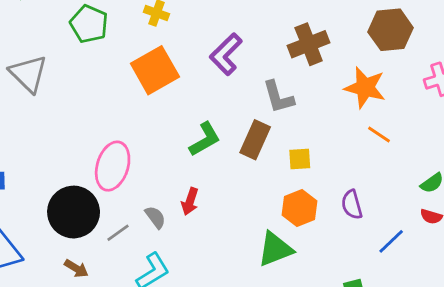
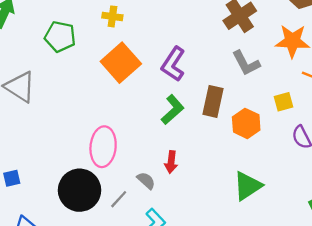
purple L-shape: (226, 54) -> (173, 64), moved
gray L-shape: (278, 97) -> (246, 63), moved
yellow square: (300, 159) -> (284, 102), moved
orange hexagon: (300, 208) -> (246, 123), moved

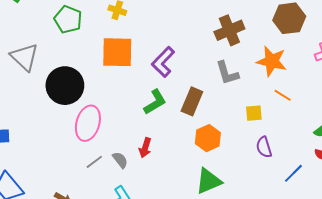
orange square: (121, 63) -> (117, 52), turned 32
orange hexagon: (246, 123) -> (208, 138), moved
black circle: (80, 190) -> (65, 86), moved
gray line: (119, 199) -> (94, 162), moved

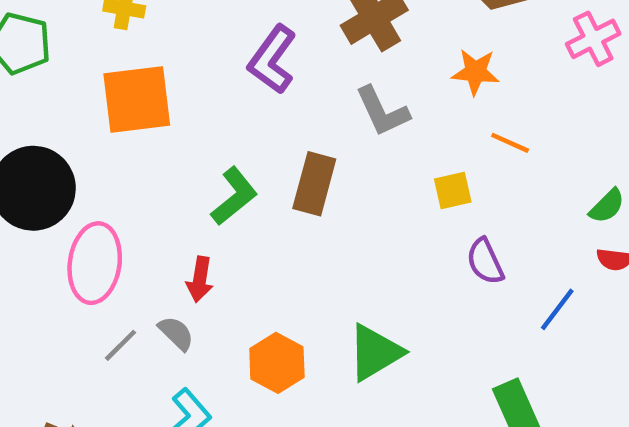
orange star: (272, 61) -> (475, 72), size x0.7
purple L-shape: (163, 62) -> (272, 60), moved
orange hexagon: (208, 138) -> (277, 363), moved
red arrow: (145, 148) -> (200, 279), moved

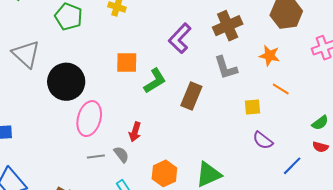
orange square: (137, 100) -> (127, 62), moved, size x0.7
green L-shape: (234, 196) -> (155, 81), moved
purple semicircle: (485, 261) -> (263, 140), turned -35
gray line: (121, 345) -> (96, 157), turned 30

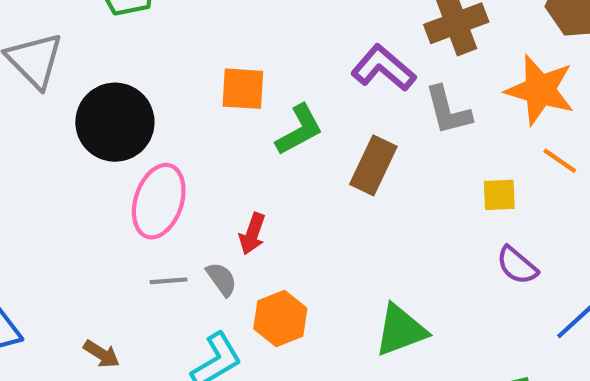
purple L-shape: (180, 38) -> (383, 68), moved, turned 84
orange star: (269, 56) -> (540, 90), size x1.6
orange hexagon: (164, 173) -> (280, 319), moved

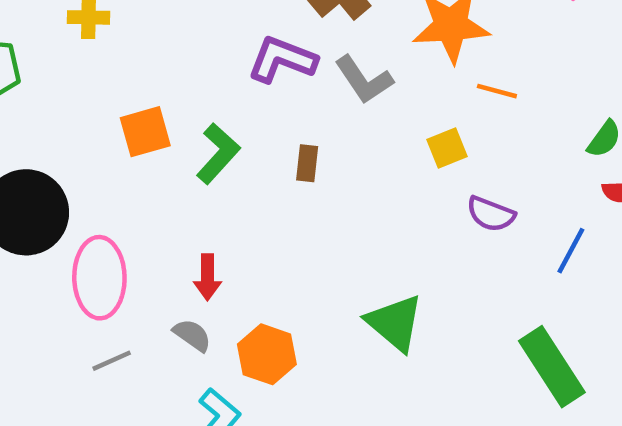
brown rectangle: (373, 165) -> (307, 163), size x0.6
gray line: (169, 281) -> (112, 361), moved
green triangle: (401, 330) -> (395, 323), turned -40

